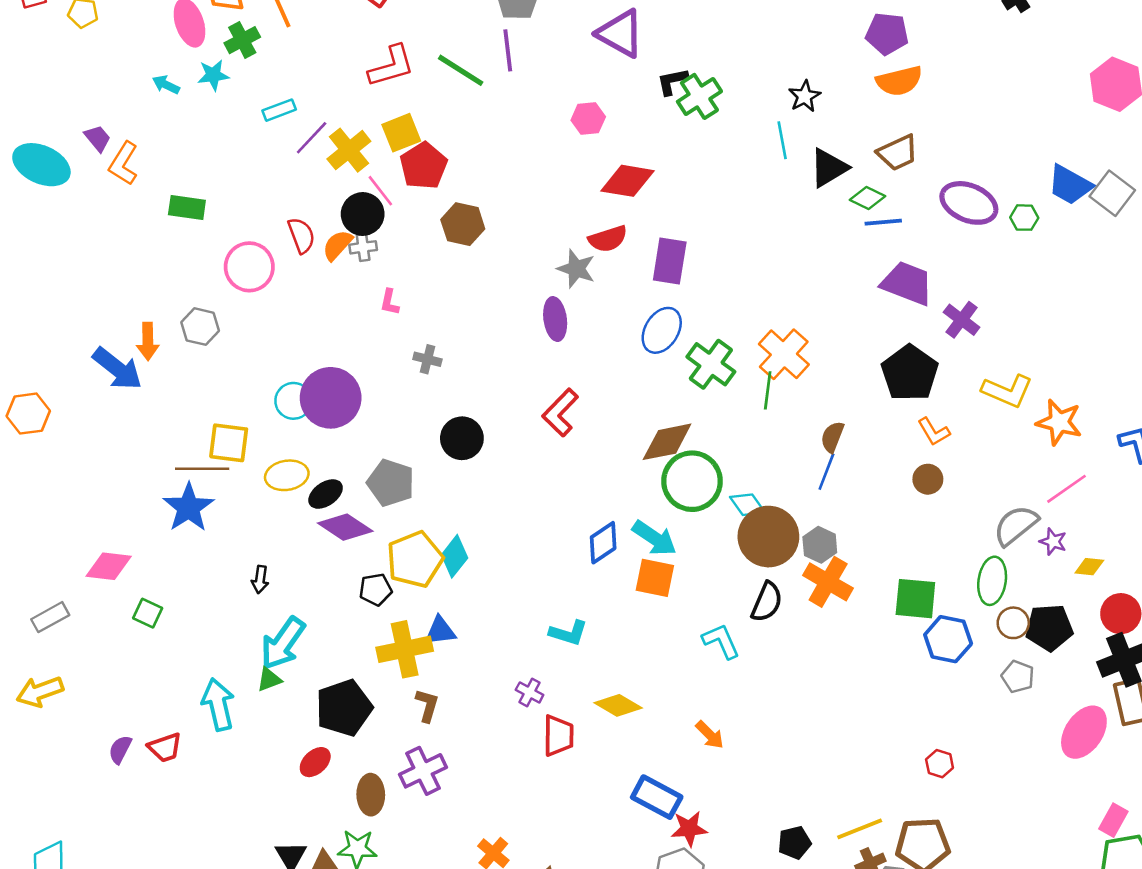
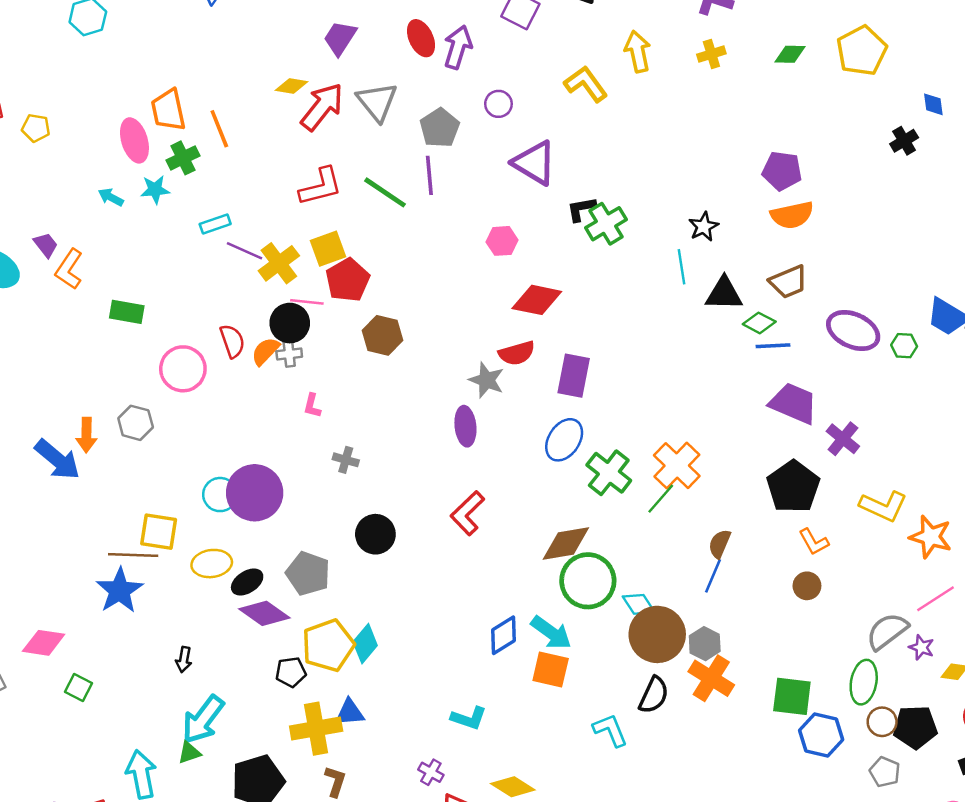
purple line: (312, 138) -> (245, 251), turned 69
black triangle: (829, 168) -> (724, 294), turned 30
pink line: (380, 191) -> (307, 302), turned -48
green line: (768, 390) -> (661, 499), turned 32

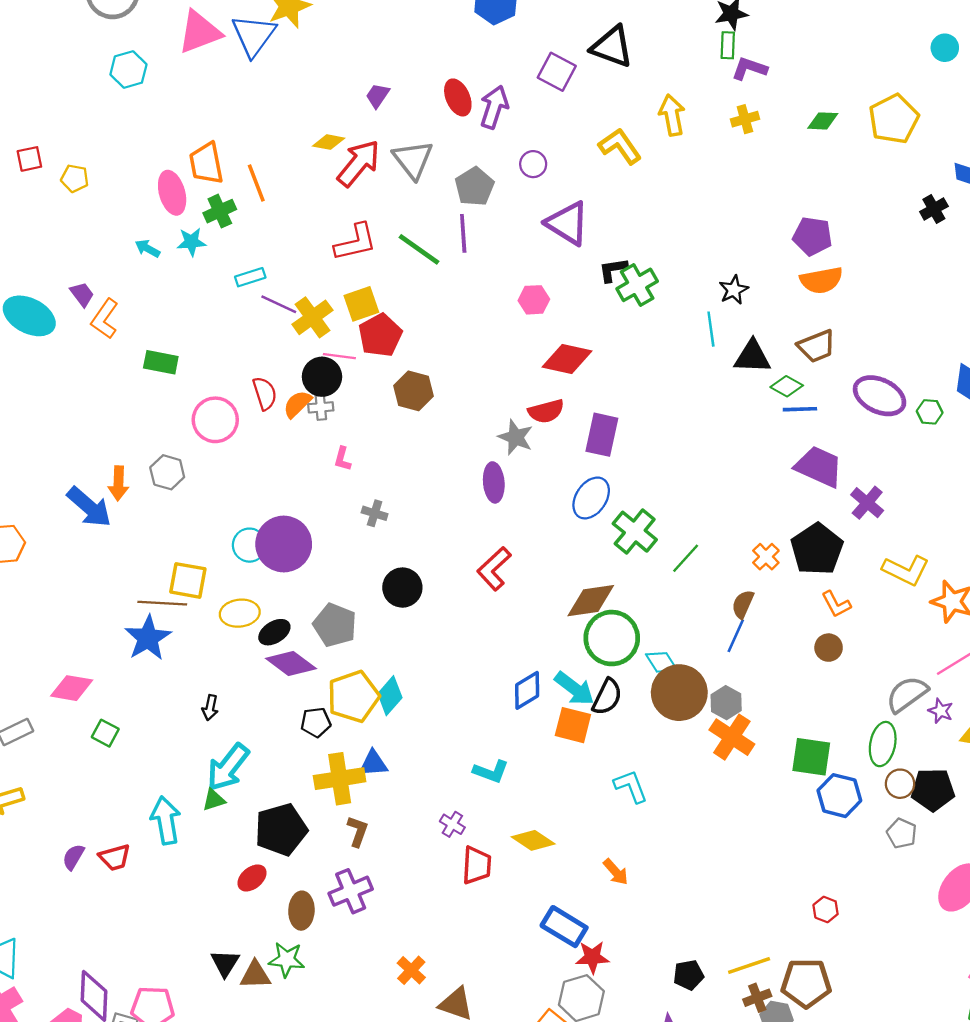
purple trapezoid: (340, 38) -> (378, 96), size x0.7
orange cross: (677, 466) -> (766, 557), moved, size x0.6
black semicircle: (654, 695) -> (607, 697), moved

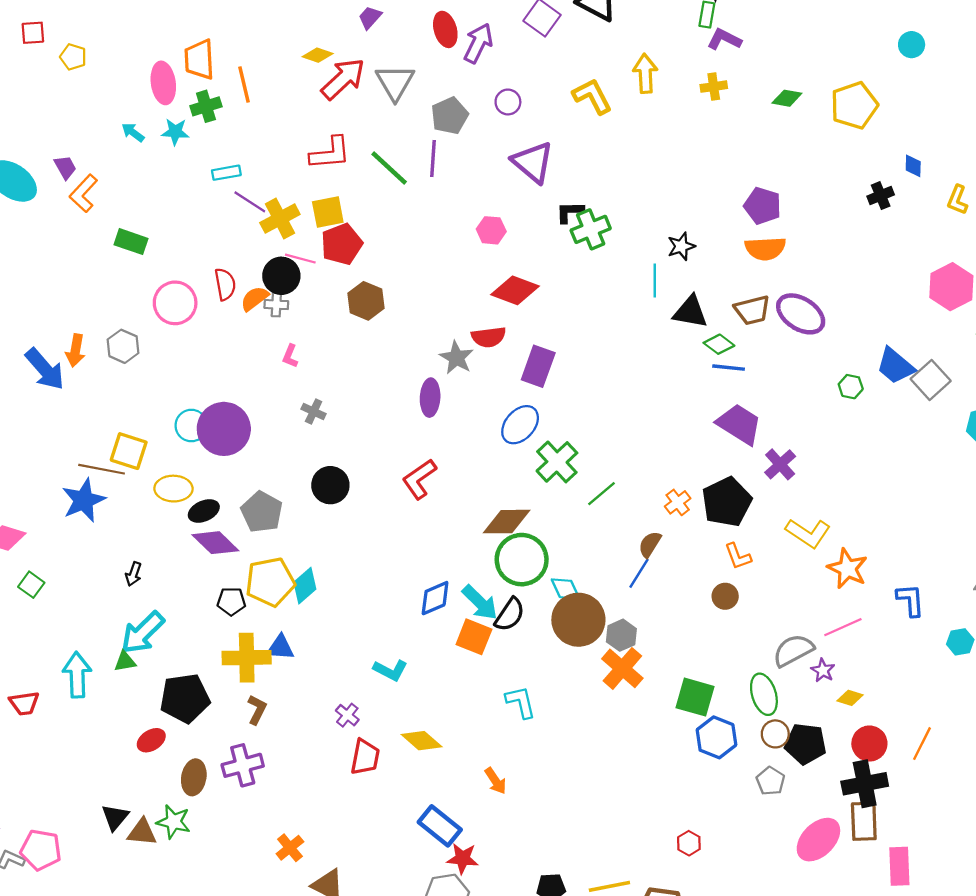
purple ellipse: (880, 396) -> (801, 314), moved
green ellipse: (883, 744) -> (764, 694), turned -36

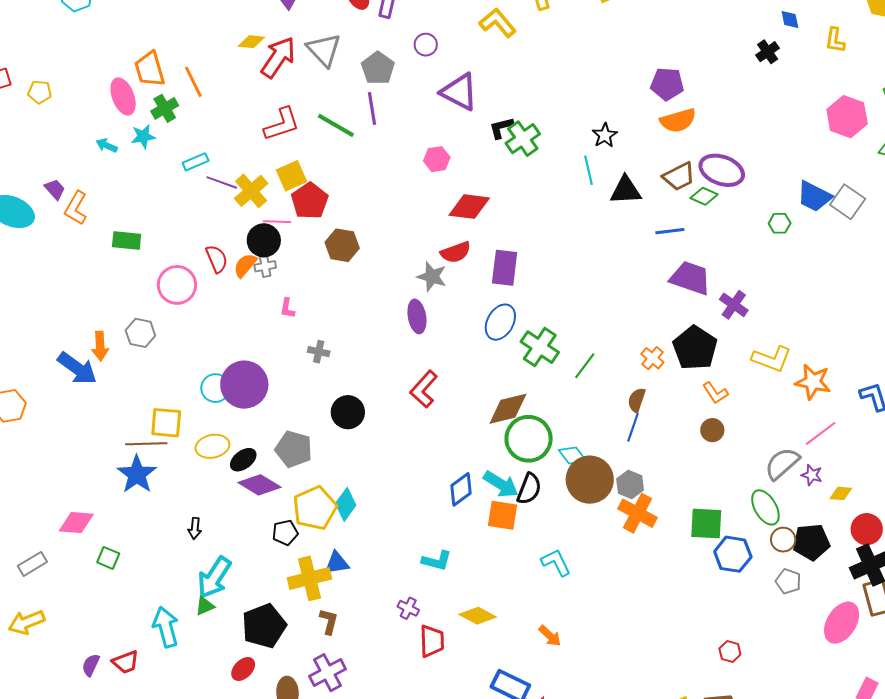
green diamond: (719, 344) -> (704, 196), moved

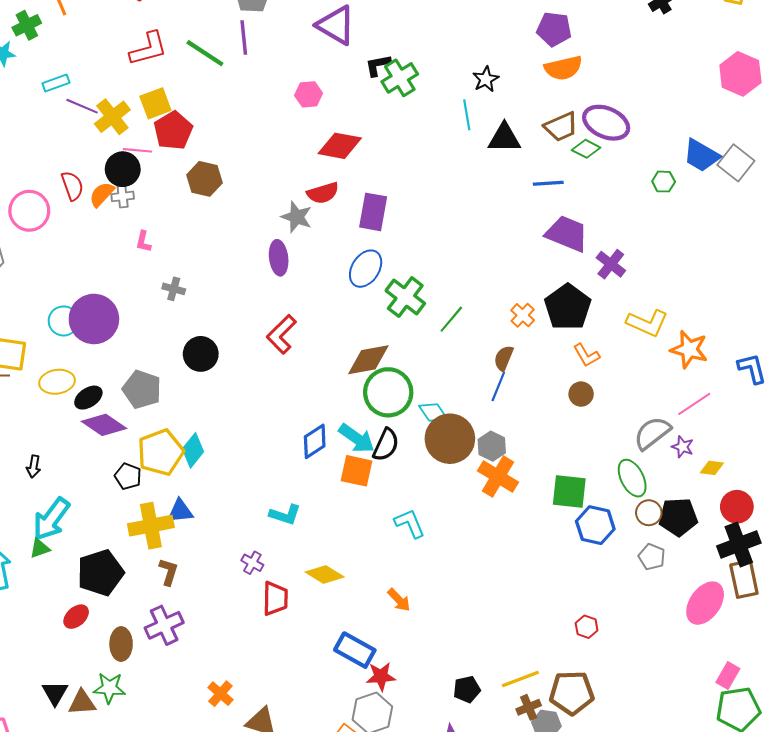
black pentagon: (285, 533) -> (128, 476), turned 30

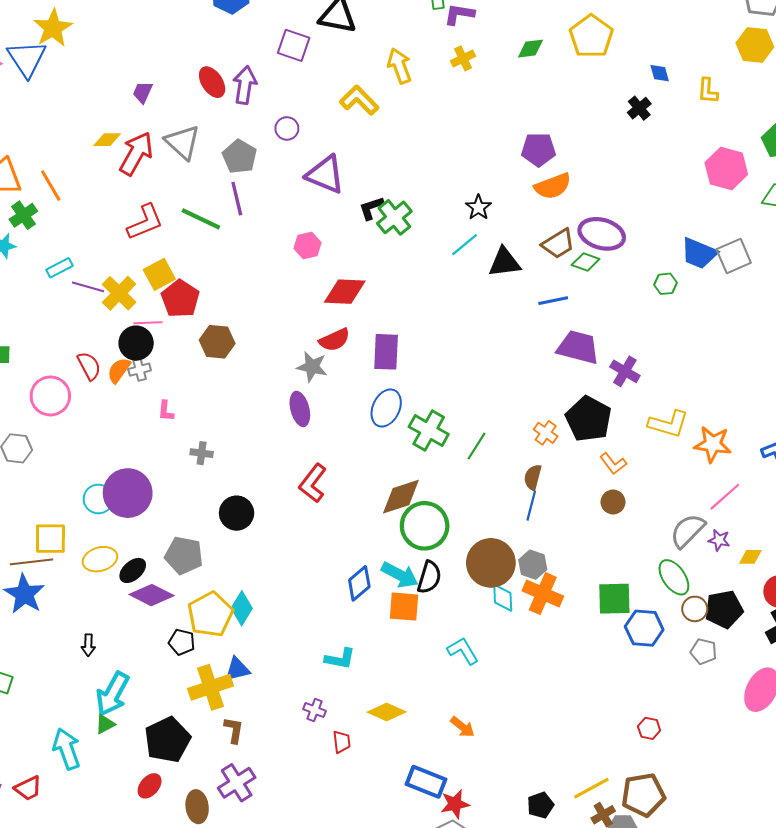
cyan line: (467, 115) -> (465, 245), turned 68
gray square: (736, 163) -> (734, 256), turned 36
cyan diamond: (433, 412) -> (503, 598), moved, turned 40
red trapezoid: (275, 598) -> (342, 742), size x0.7

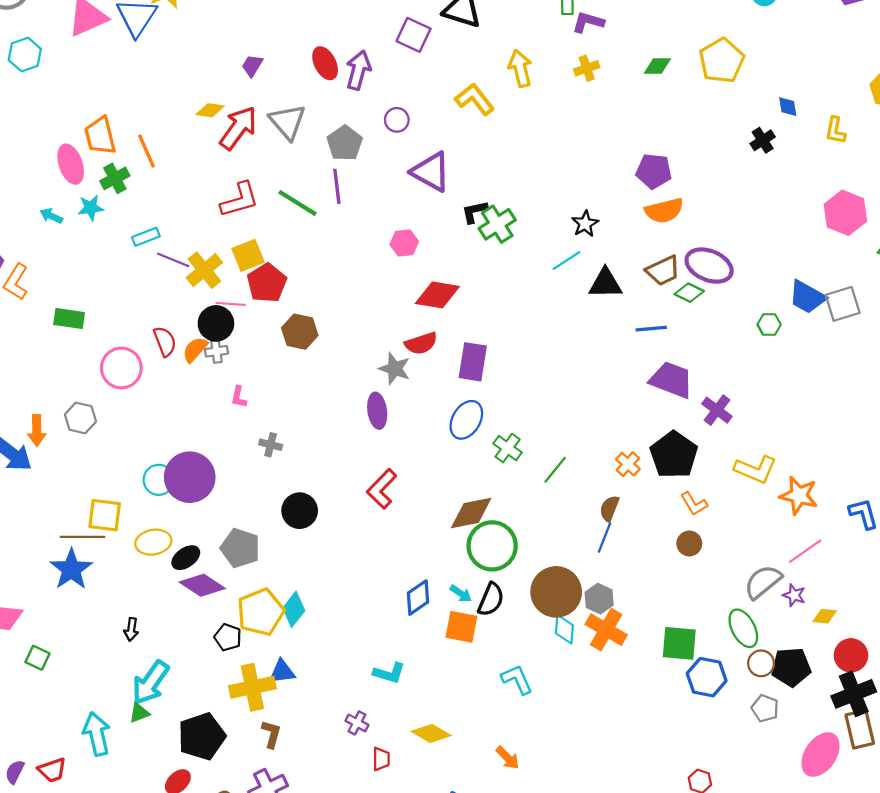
green cross: (429, 431) -> (508, 448), size x0.7
cyan arrow: (400, 575) -> (461, 594), size x0.6

